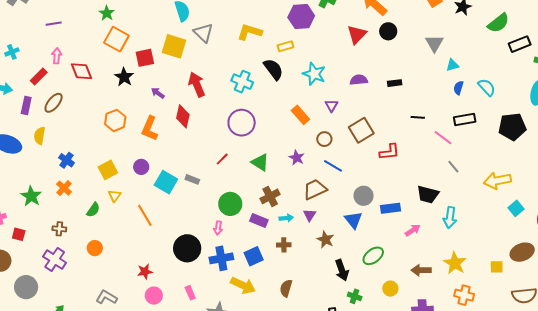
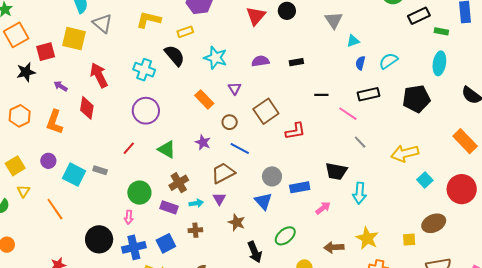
orange square: (116, 39) -> (16, 35), turned 35
black star: (124, 77) -> (26, 72), turned 30
cyan semicircle: (487, 87) -> (388, 61), turned -78

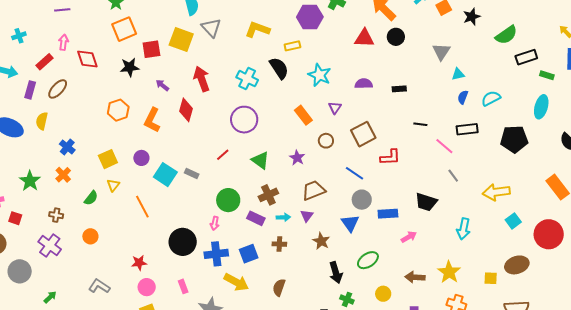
red triangle: (256, 16) -> (364, 38), turned 45
blue line: (240, 148) -> (354, 173), moved
cyan arrow: (360, 193) -> (464, 229), moved

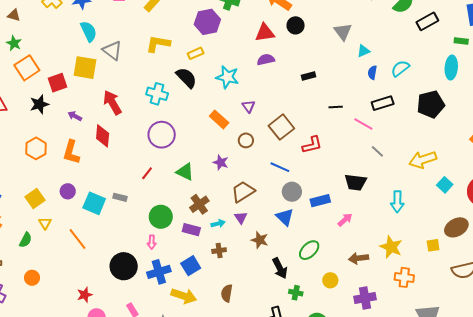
green rectangle: (547, 75) -> (461, 41), moved
purple semicircle: (364, 84) -> (266, 60), moved

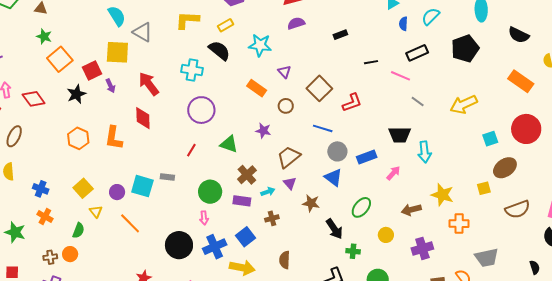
purple arrow: (75, 116) -> (111, 86), moved, turned -136
cyan square: (445, 185) -> (490, 139), moved, turned 35
purple circle: (68, 191) -> (117, 192), moved
cyan arrow: (397, 202) -> (425, 152), moved
orange circle: (32, 278) -> (70, 254), moved

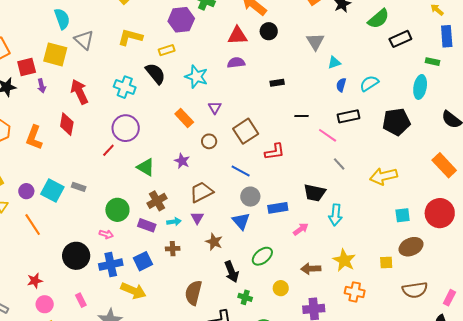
red line: (191, 150) -> (108, 150), moved
pink arrow: (204, 218) -> (106, 234), turned -80
brown semicircle: (285, 260) -> (193, 293), moved, size x1.4

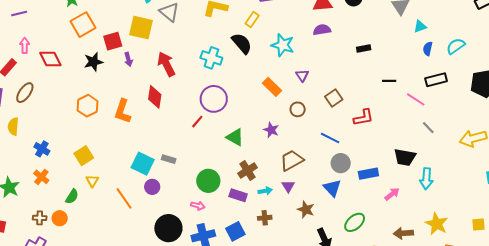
yellow rectangle: (167, 50) -> (252, 20), turned -35
brown square: (246, 131) -> (334, 98), size x0.7
purple circle: (26, 191) -> (152, 187), moved

